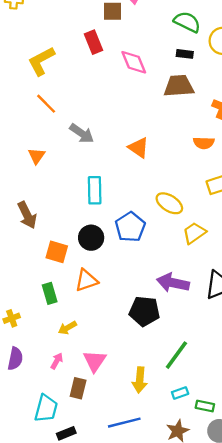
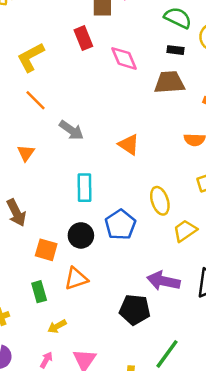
yellow ellipse: (169, 203) -> (160, 201), turned 40

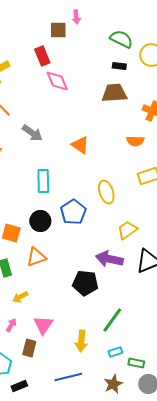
pink diamond: (124, 58) -> (57, 81), moved
yellow trapezoid: (185, 231) -> (127, 230), moved

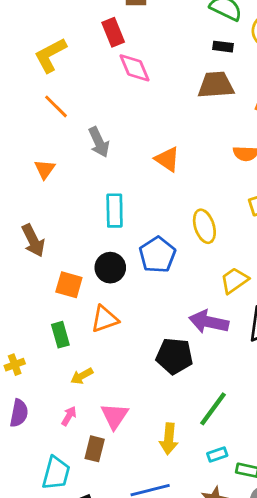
gray arrow: (32, 133) -> (99, 142), turned 30

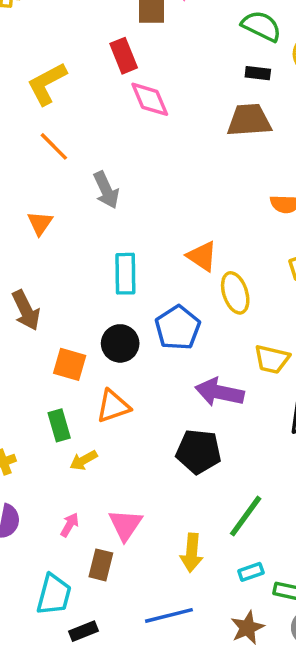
orange triangle: (167, 159) -> (202, 256), moved
yellow trapezoid: (234, 280) -> (272, 359), turned -132
purple arrow: (209, 322) -> (220, 392), moved
yellow arrow: (82, 376) -> (84, 460), moved

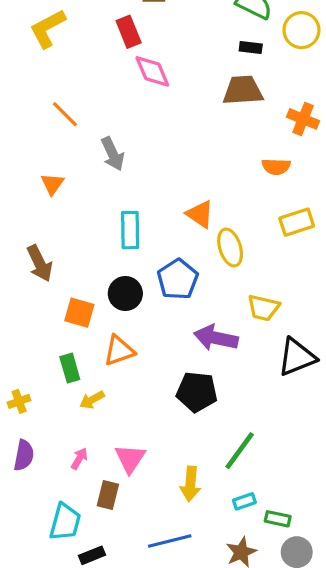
yellow L-shape: (47, 84) -> (48, 29), moved

